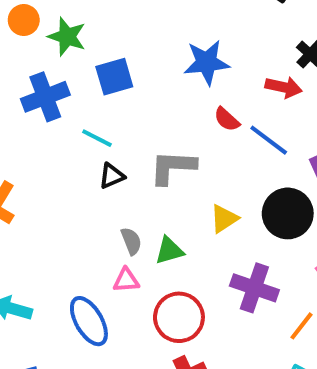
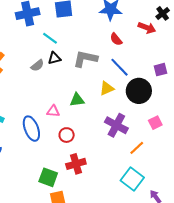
blue line: (269, 140) -> (119, 67), moved
gray semicircle: (131, 241) -> (37, 65), moved, turned 64
red circle: (179, 317) -> (67, 135), moved, size x0.6

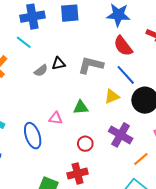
cyan line: (50, 38) -> (24, 42), moved
red semicircle: (116, 39) -> (123, 46), size x1.5
red circle: (67, 135) -> (85, 144), moved

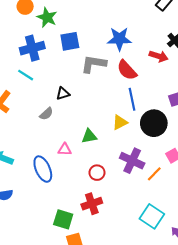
gray L-shape: (91, 65) -> (94, 64), moved
gray semicircle: (41, 71) -> (46, 114), moved
blue line: (126, 75) -> (132, 99), turned 35
orange line: (141, 159) -> (154, 174), moved

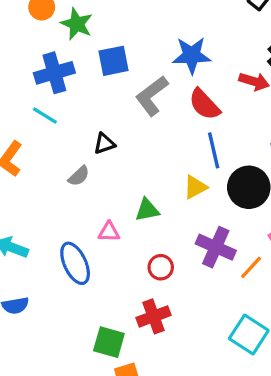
gray L-shape: (94, 64) -> (152, 96), turned -45

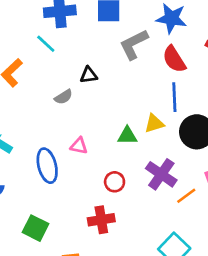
green triangle: (147, 210) -> (127, 136), moved
green square: (109, 342) -> (36, 228), moved

